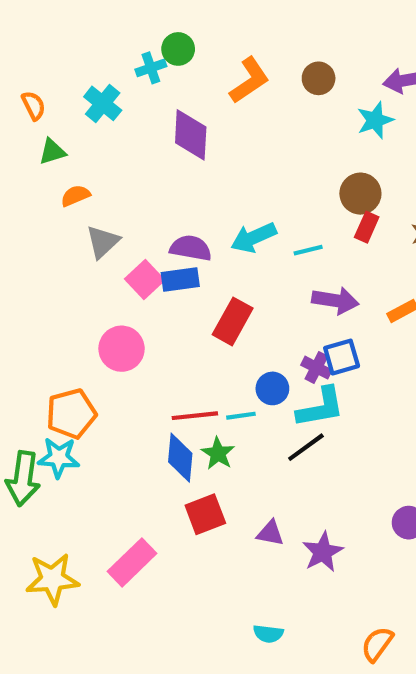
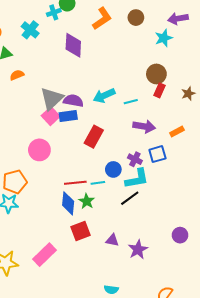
gray triangle: (103, 242) -> (52, 99), moved, size x1.4
blue square: (342, 357) -> (157, 154), moved

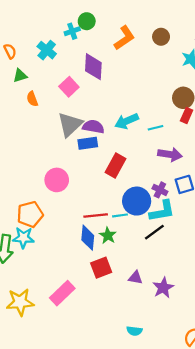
orange semicircle: (17, 75) -> (32, 99), turned -88
pink square: (51, 116) -> (69, 87), moved
blue circle: (113, 169) -> (137, 201), size x1.6

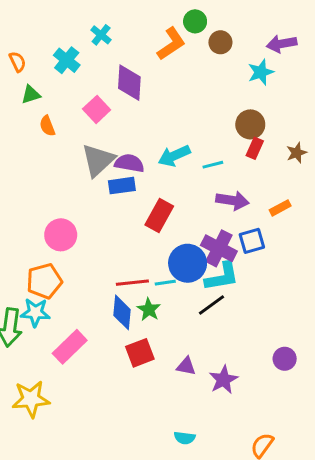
green circle: (87, 21) -> (195, 21), moved
cyan cross: (72, 31) -> (101, 35), turned -32
pink circle: (57, 180) -> (61, 235), moved
purple cross: (160, 190) -> (219, 248), size x1.6
pink rectangle: (62, 293) -> (70, 347), moved

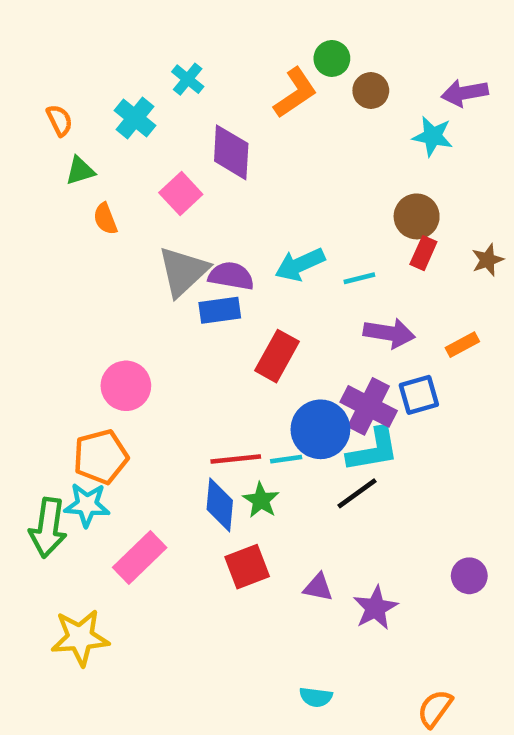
cyan star: (261, 72) -> (433, 136), turned 30

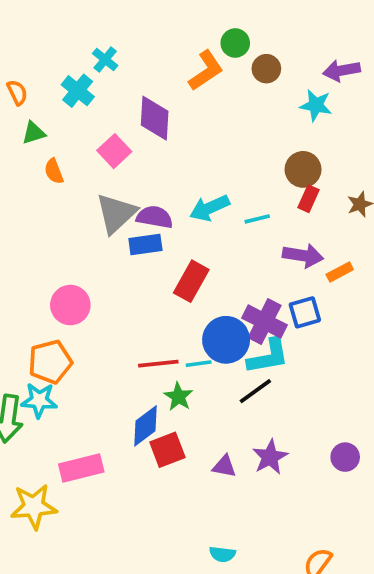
cyan cross: (188, 79) -> (105, 59), moved
purple arrow: (389, 333) -> (303, 256), moved
blue diamond: (220, 505) -> (145, 426), moved, turned 48
pink rectangle: (140, 557) -> (81, 468), moved, turned 30
purple star: (375, 608) -> (270, 457), moved

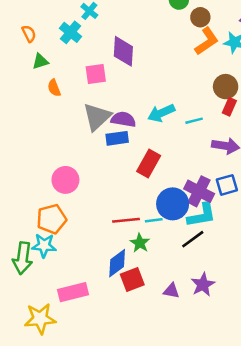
orange L-shape: (206, 70) -> (207, 41), moved
pink square: (114, 151) -> (96, 74), turned 35

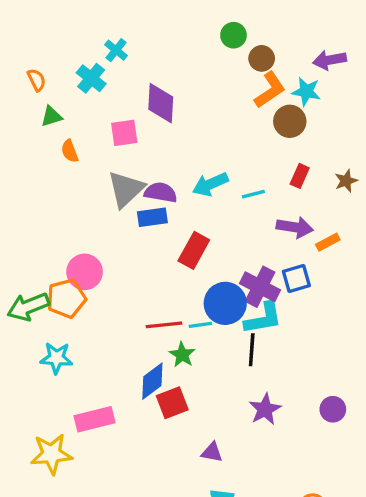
brown circle: (226, 87) -> (290, 121), moved
orange pentagon: (52, 219) -> (66, 298), moved
black line: (193, 239) -> (252, 350), turned -50
green arrow: (23, 258) -> (28, 307), moved, turned 60
purple triangle: (171, 291) -> (212, 452), moved

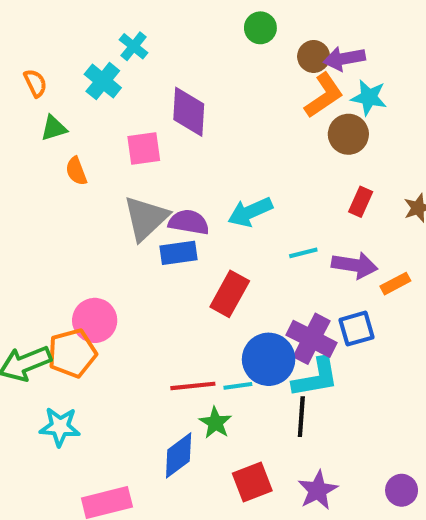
green circle: (233, 35) -> (260, 28), moved
purple arrow: (329, 60) -> (344, 59), moved
cyan line: (253, 194) -> (303, 253), moved
red square: (172, 403) -> (252, 482), moved

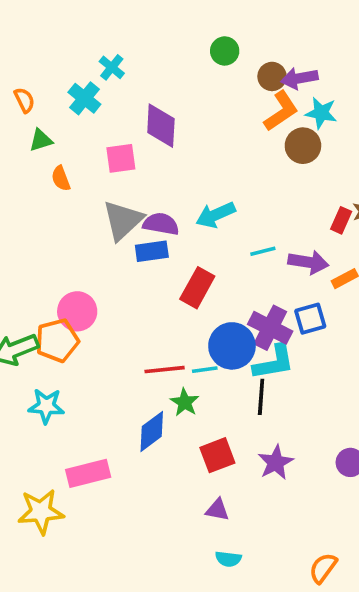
red rectangle: (361, 202) -> (341, 220), moved

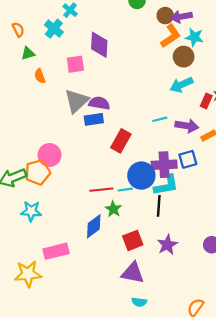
cyan arrow: (216, 215) -> (181, 85), moved
purple cross: (270, 328) -> (164, 165), turned -30
purple triangle: (217, 510) -> (133, 273), size x1.6

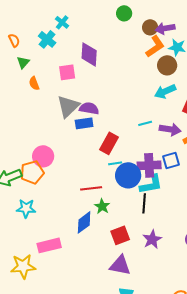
green triangle: (28, 53) -> (23, 62), turned -32
cyan line: (125, 190) -> (115, 163), moved

